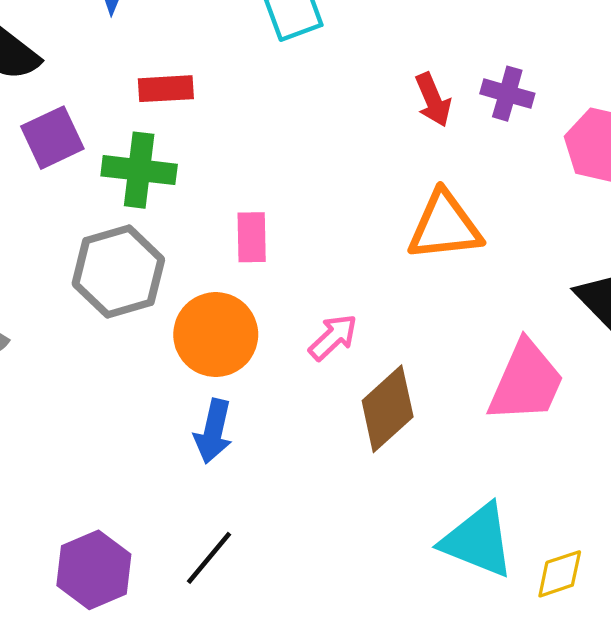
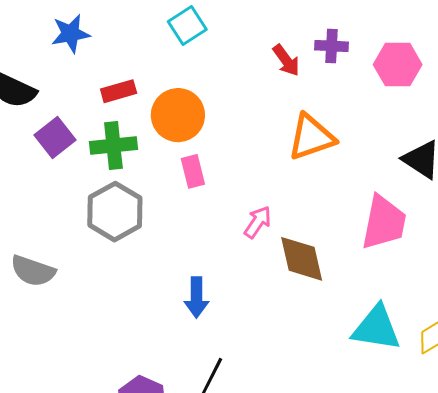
orange circle: (216, 335) -> (178, 115), moved
brown diamond: (388, 409) -> (302, 259), turned -48

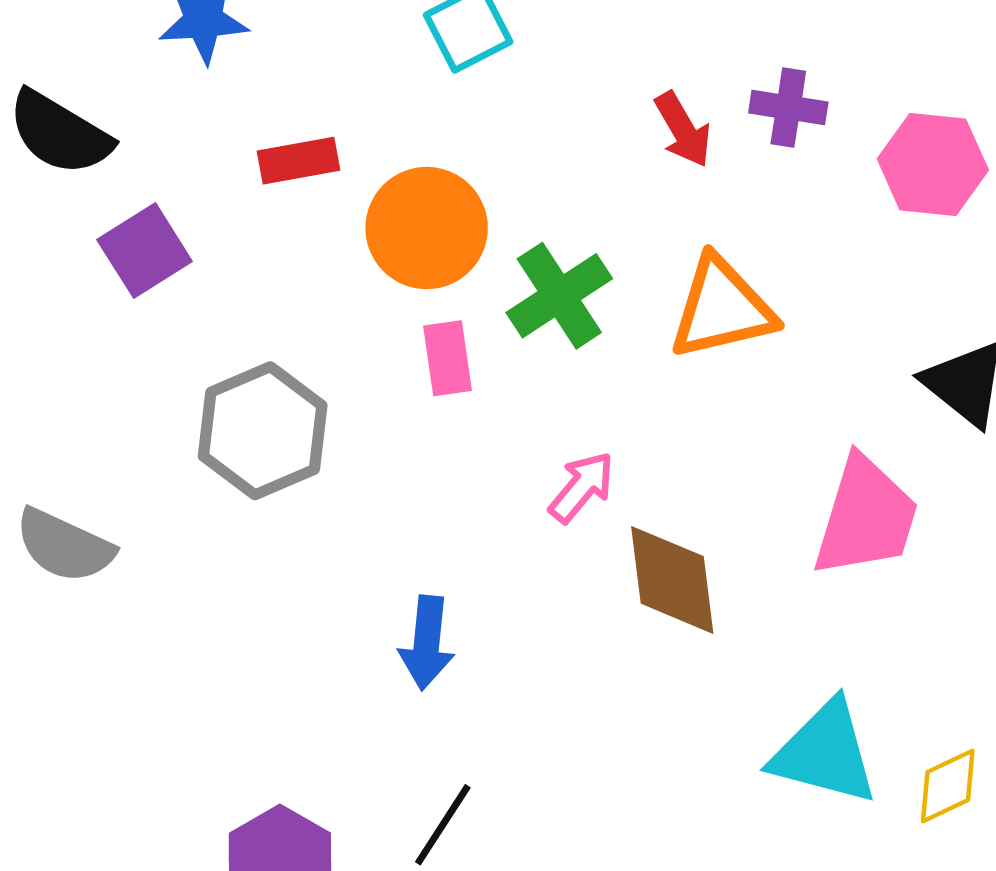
green cross: (113, 146) -> (559, 296), moved, turned -33

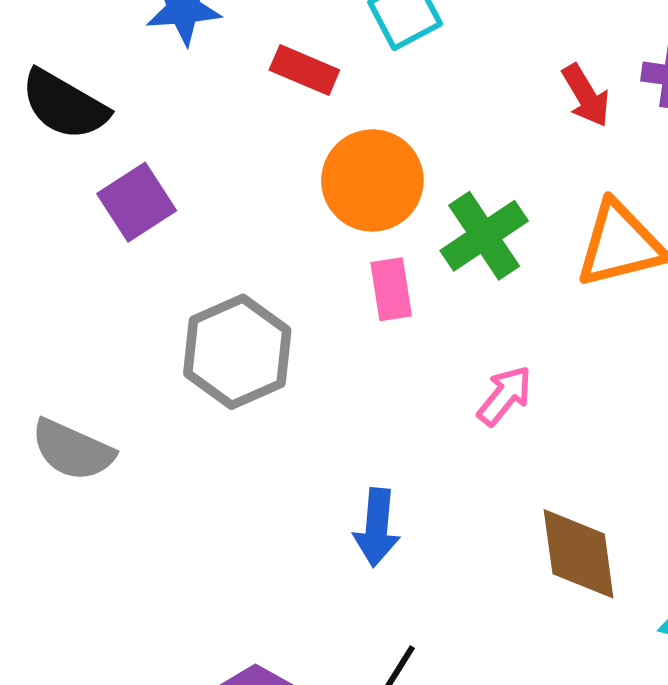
red rectangle: (298, 161) -> (304, 70), moved, turned 34
brown diamond: (672, 580) -> (579, 554), moved

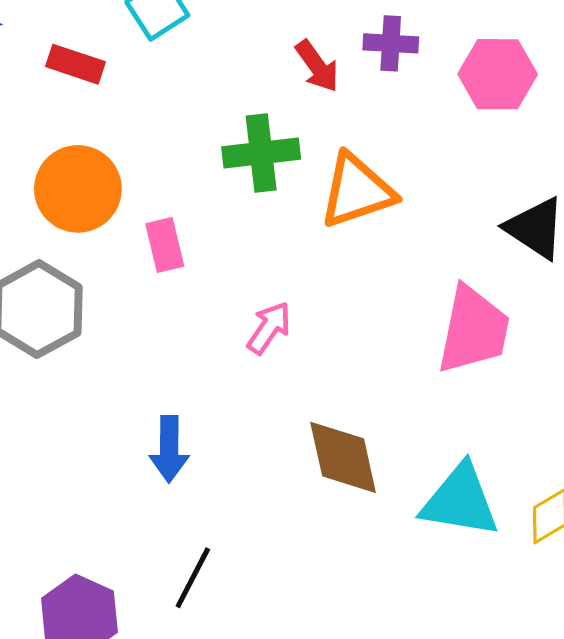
orange circle: (372, 180) -> (78, 189), moved
green cross: (484, 236) -> (261, 153), moved, turned 32

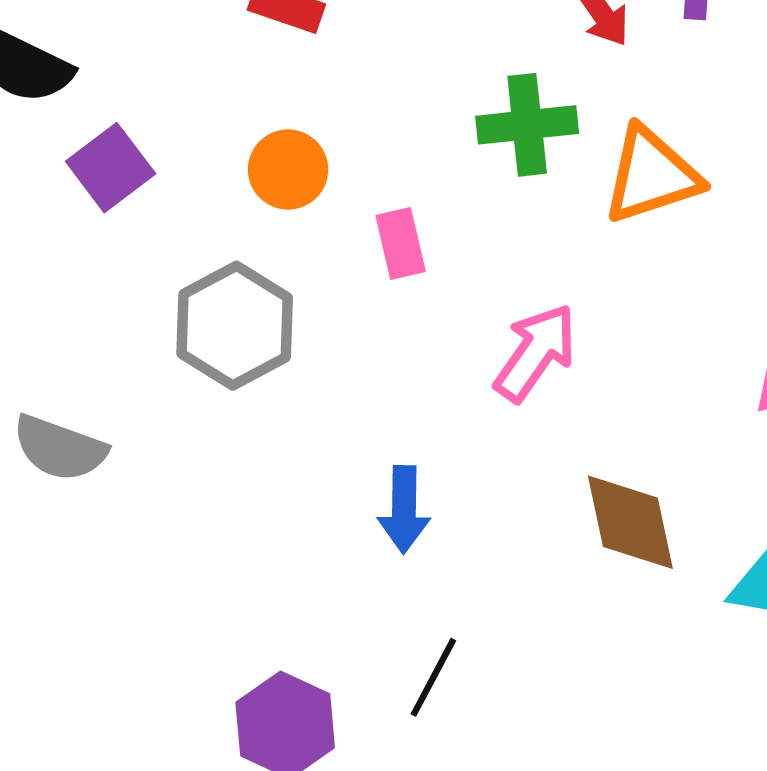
orange circle: (78, 189) -> (288, 170), size x0.7
pink arrow: (269, 328) -> (535, 353), size x1.4

